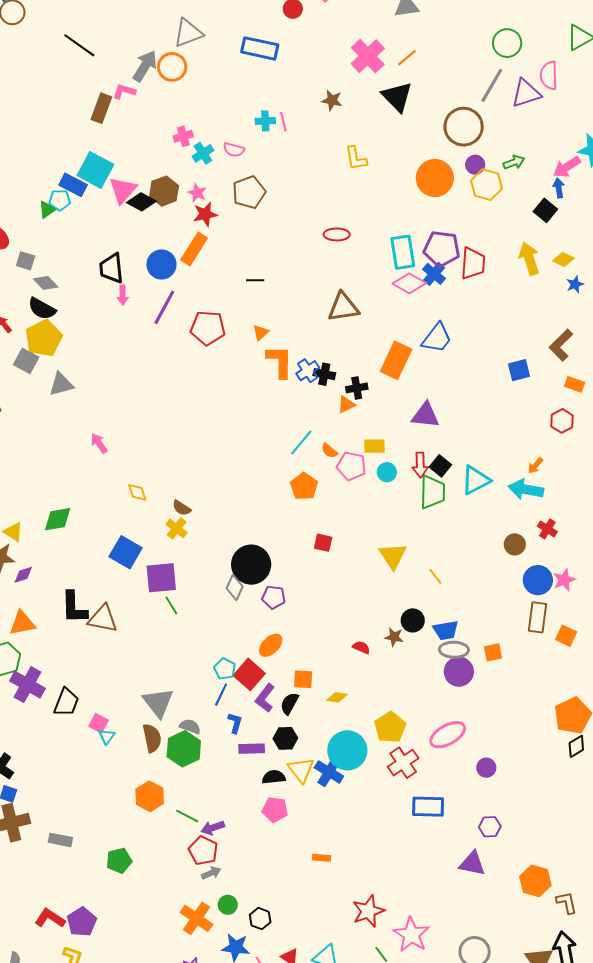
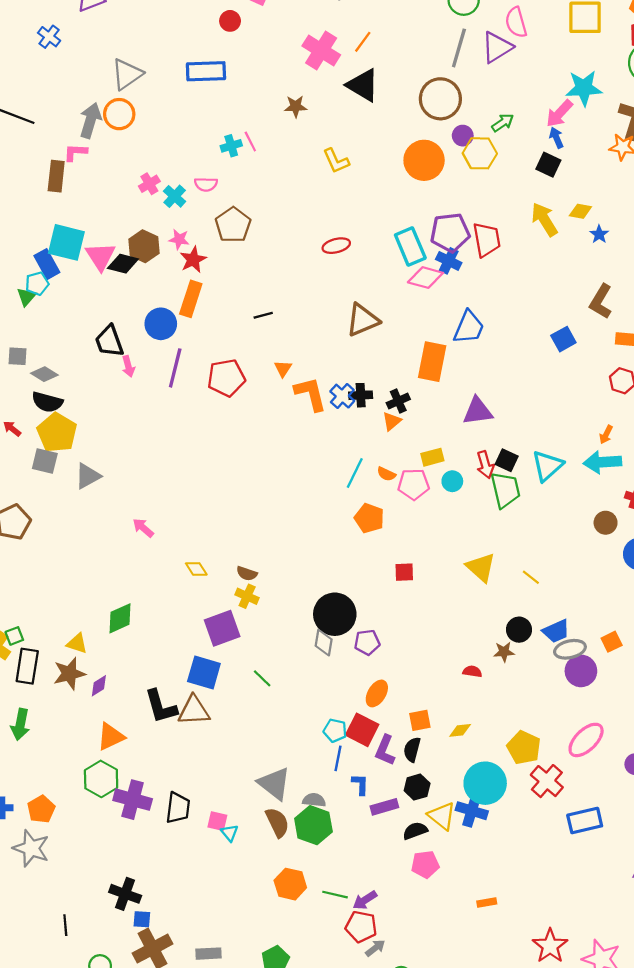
blue rectangle: (73, 185) -> (47, 264), turned 48
blue square: (126, 552) -> (204, 673), moved
purple square: (161, 578) -> (222, 628), moved

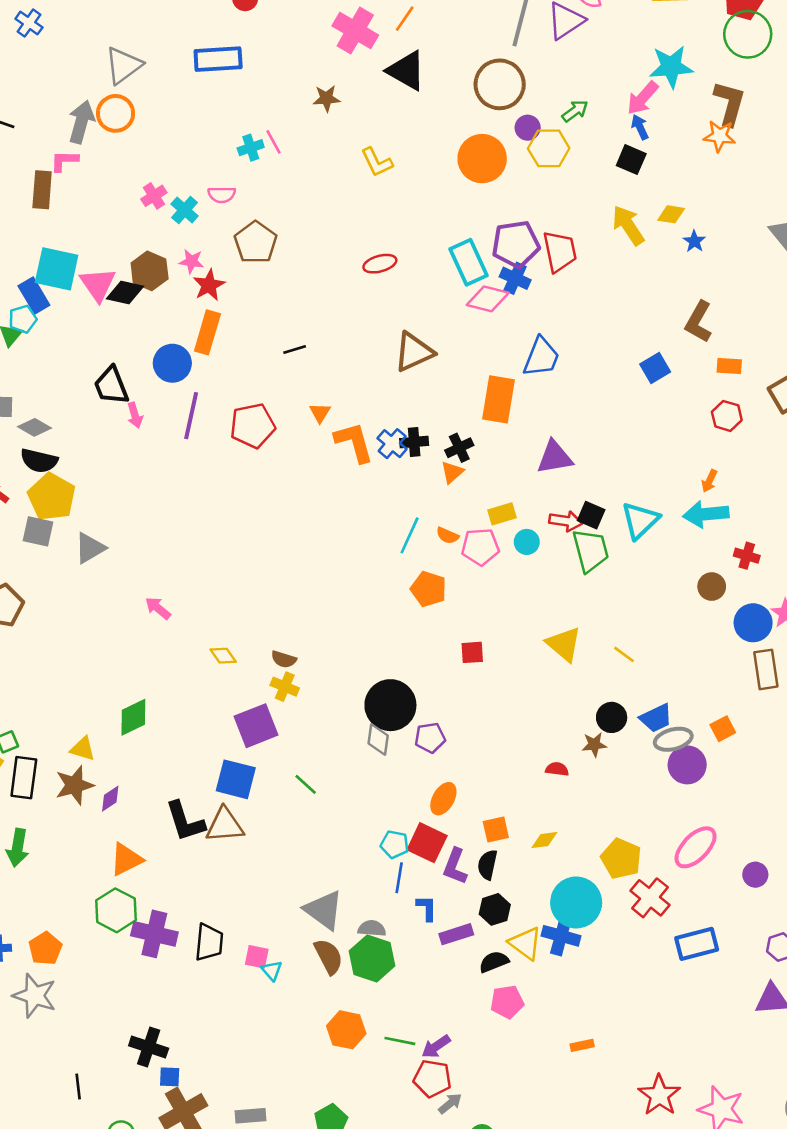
red arrow: (485, 465) -> (566, 521), turned -64

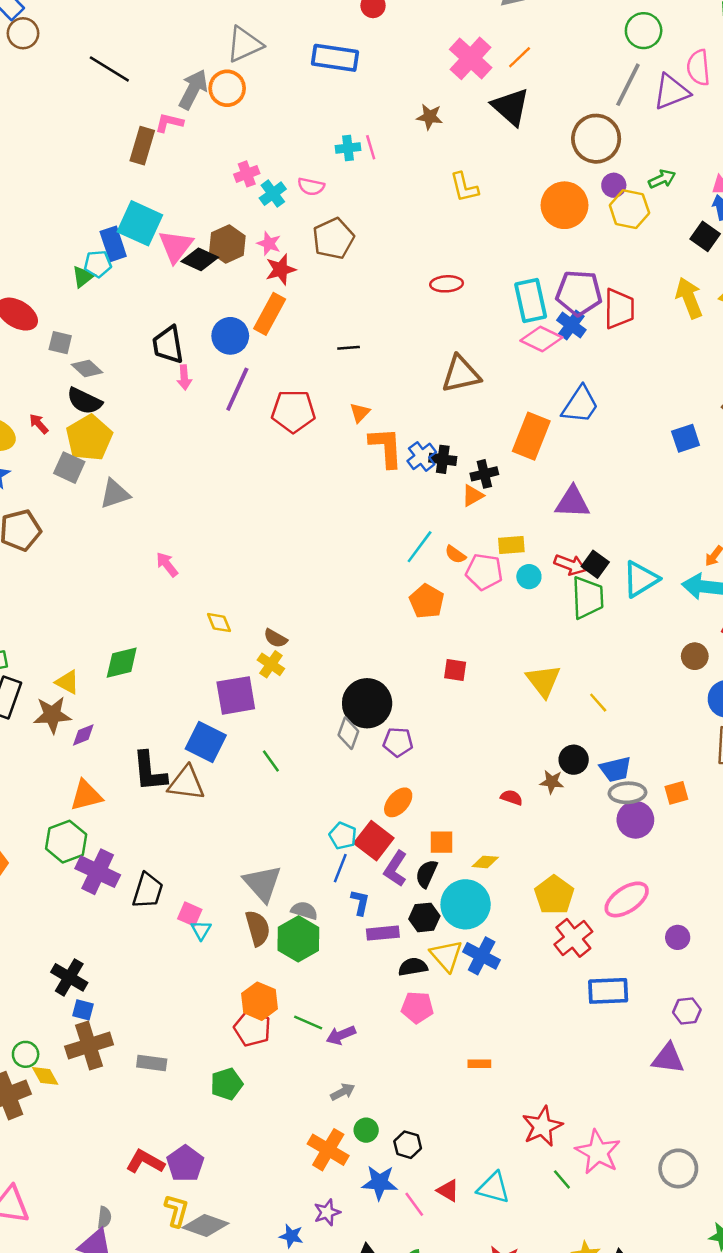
cyan circle: (576, 902) -> (466, 904), moved
red pentagon: (432, 1078) -> (252, 1028), moved

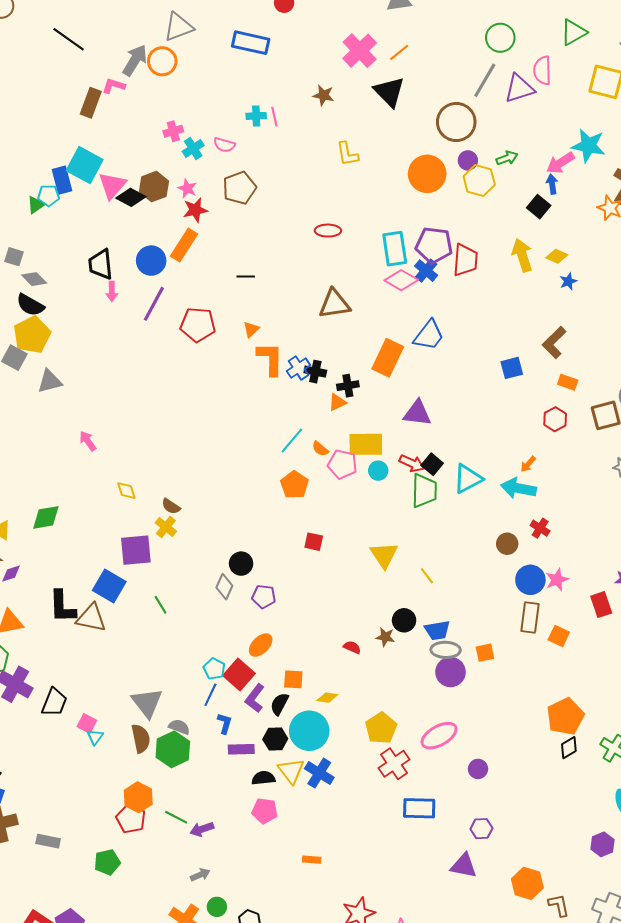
yellow rectangle: (511, 545) -> (366, 444), size x1.6
black circle: (367, 703) -> (241, 564), size x0.6

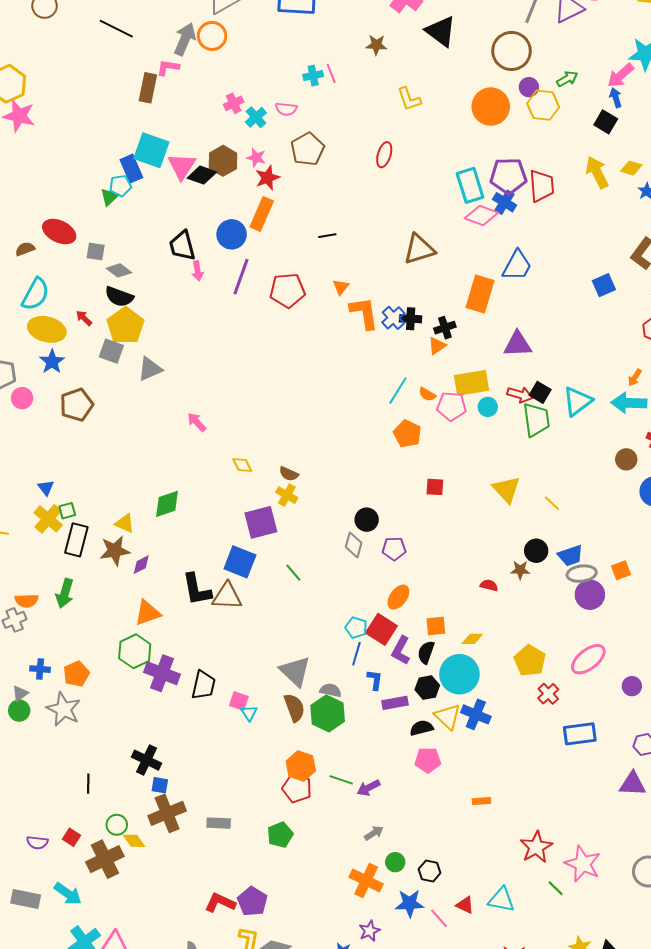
red ellipse: (328, 231) -> (384, 155), moved, turned -65
red cross: (394, 764) -> (548, 694), size x0.7

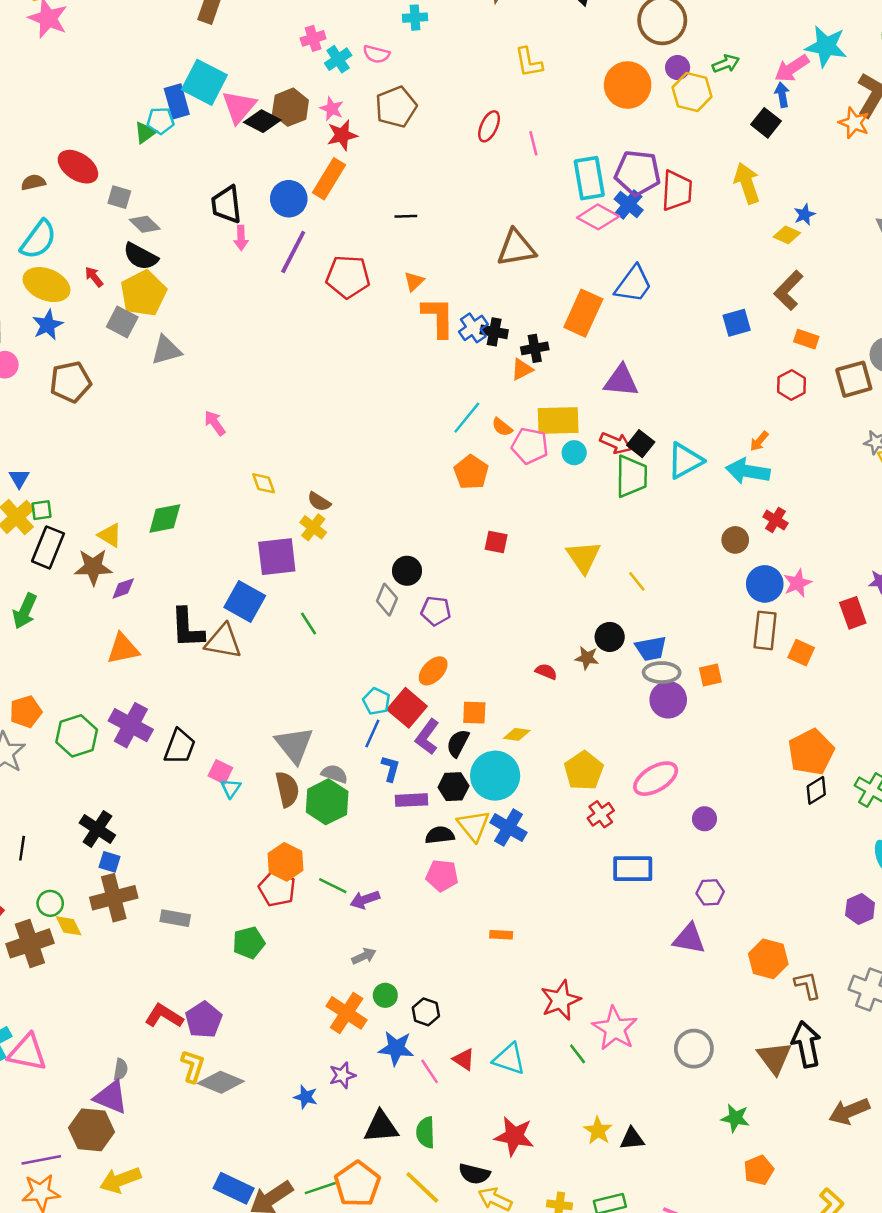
pink line: (331, 73) -> (533, 143), moved
yellow diamond: (631, 168) -> (787, 235), moved
green hexagon: (135, 651) -> (77, 736), moved

